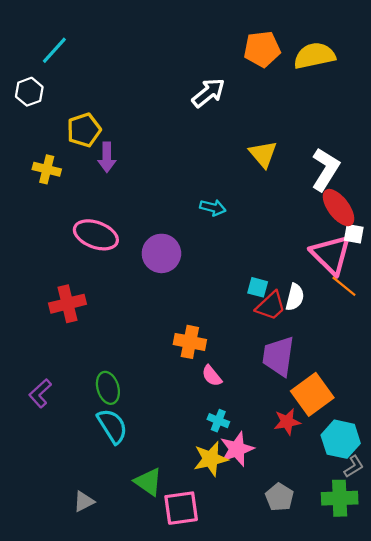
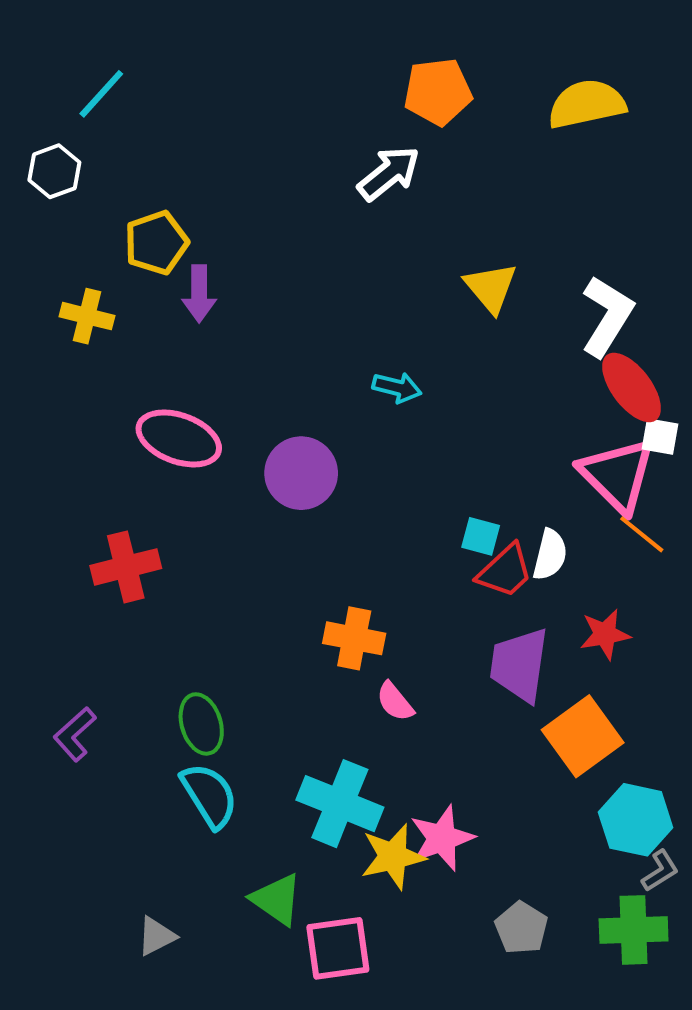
orange pentagon: (262, 49) -> (438, 92), moved
cyan cross: (218, 421) -> (340, 804), moved, size x2.0
red star: (287, 422) -> (605, 634), moved

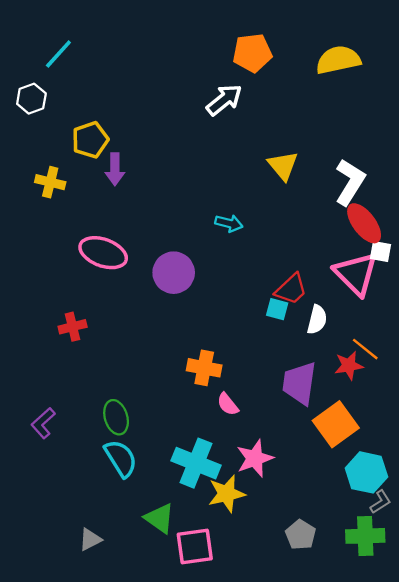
orange line: (642, 534) -> (365, 349), moved
red cross: (126, 567) -> (73, 327), size x0.7
red trapezoid: (505, 571) -> (291, 289), moved
pink star: (442, 838) -> (255, 458), moved

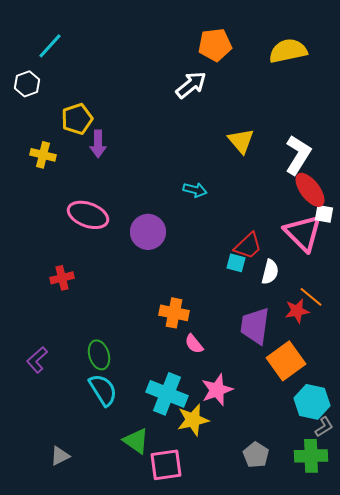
gray triangle: (90, 539) -> (60, 456), moved

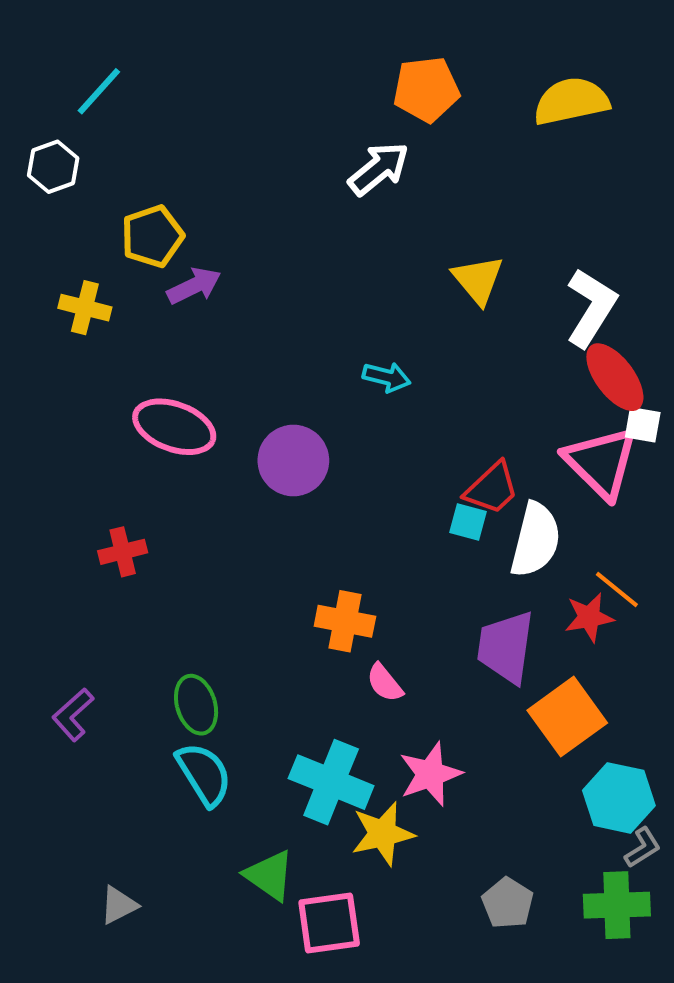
purple arrow: (98, 144) -> (194, 286), turned -116
white semicircle: (270, 272) -> (536, 540), size x1.5

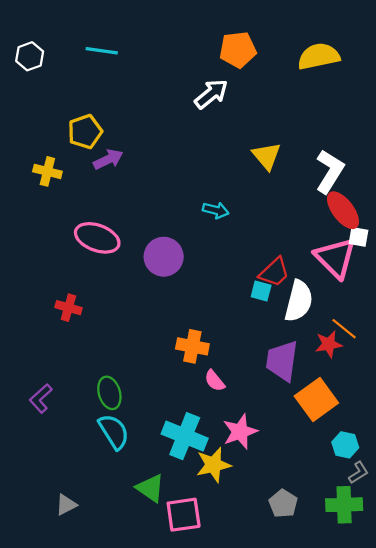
cyan line: (99, 91) -> (102, 51), moved, turned 56
white hexagon: (53, 167) -> (30, 56), moved
red cross: (123, 552) -> (68, 308), turned 30
cyan hexagon: (619, 798) -> (345, 445), size x0.7

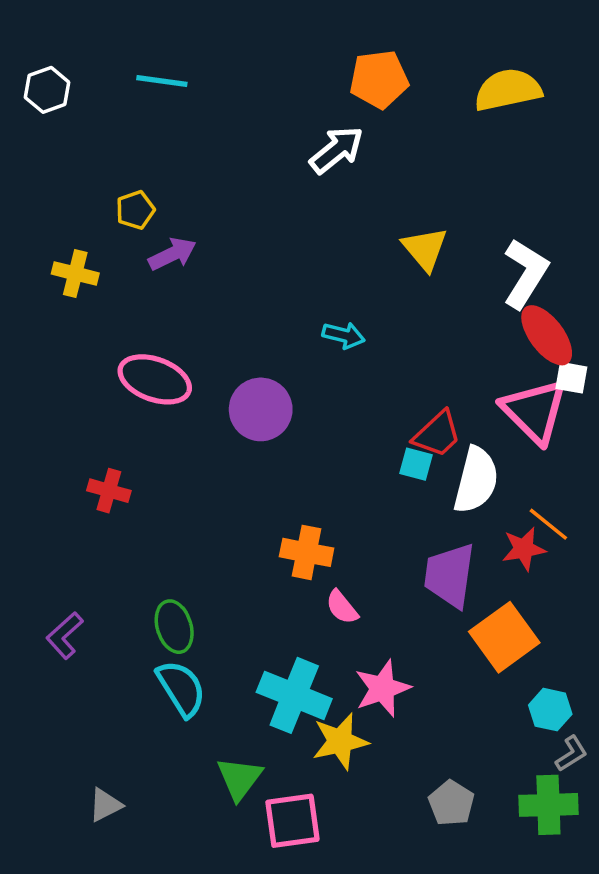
yellow pentagon: (85, 132) -> (135, 210), size x0.7
green triangle: (150, 488) -> (239, 778), turned 32

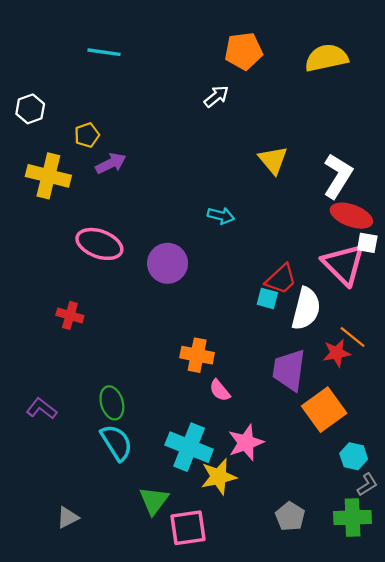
white hexagon: (47, 90) -> (30, 109), moved
white arrow: (337, 150) -> (216, 96), size x0.7
yellow cross: (75, 273) -> (48, 176), size x1.5
red ellipse: (547, 335) -> (351, 216), turned -33
purple L-shape: (65, 635) -> (42, 409), turned 80

